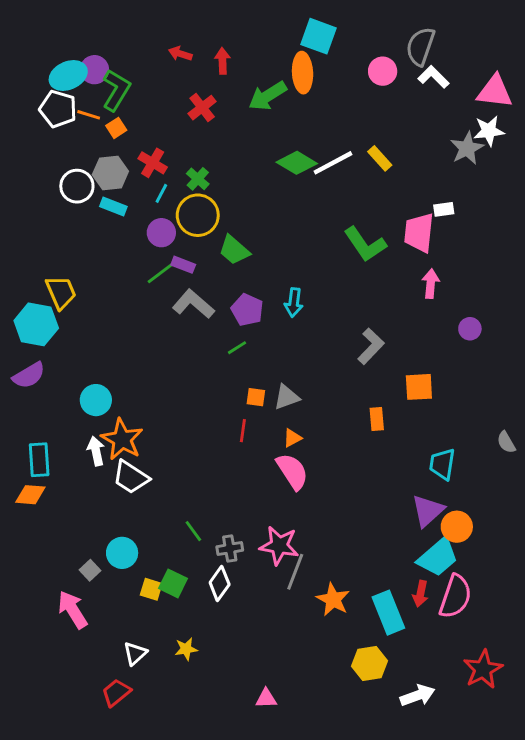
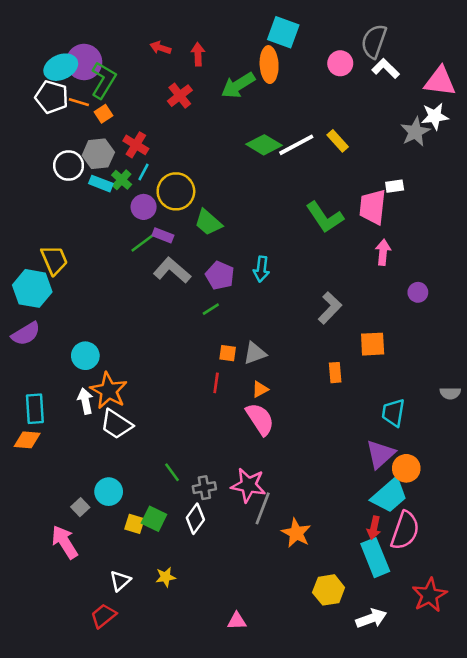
purple circle: (94, 70) -> (84, 62), size x1.4
green cross: (198, 179) -> (122, 180), moved
gray semicircle: (506, 442) -> (450, 393), turned -60
cyan rectangle: (388, 613) -> (375, 558), moved

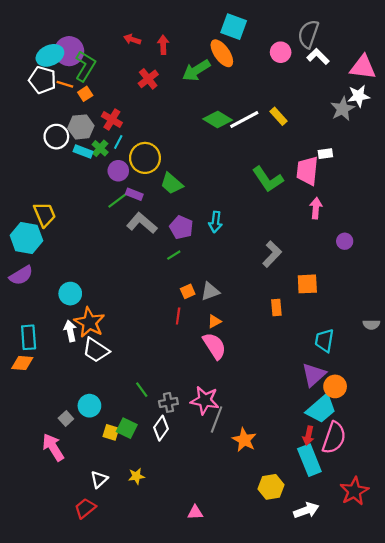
orange ellipse: (269, 65) -> (222, 53), turned -32
orange square: (228, 353) -> (188, 291), turned -32

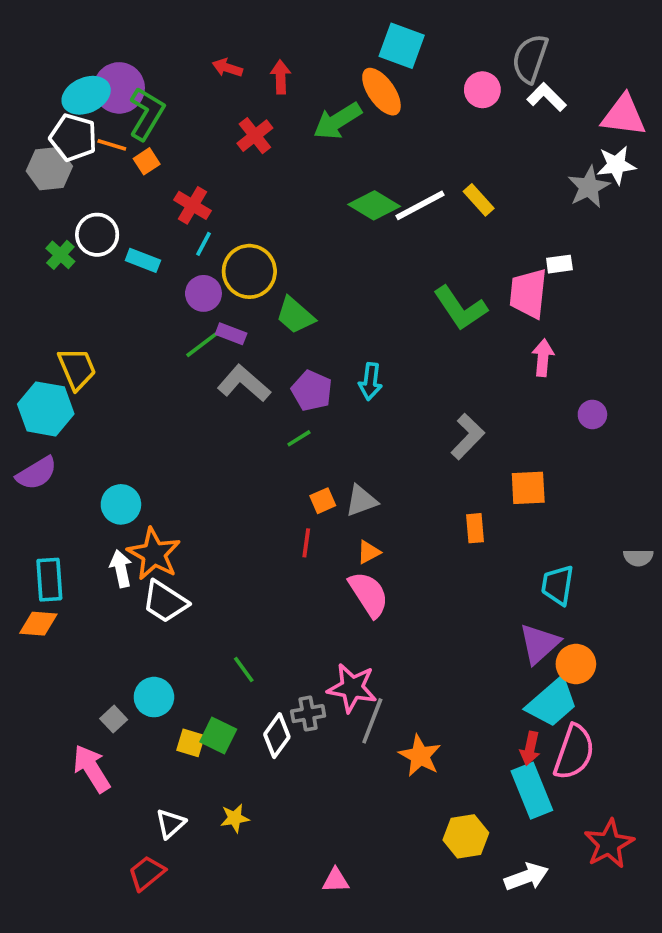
gray hexagon: (81, 127) -> (49, 169), moved
green cross: (100, 148) -> (60, 255), moved
gray cross: (168, 402) -> (308, 714), moved

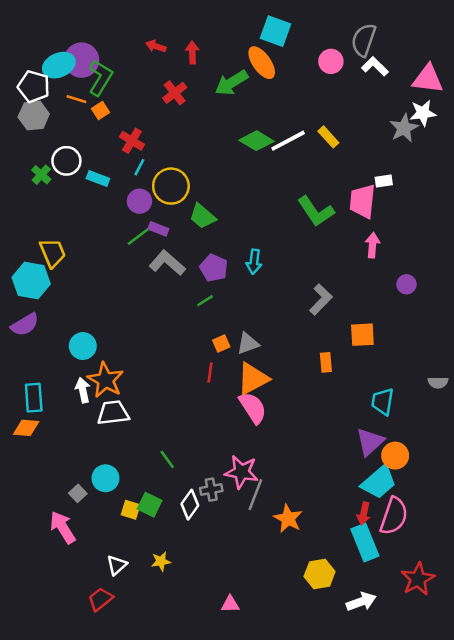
white pentagon: (73, 137) -> (34, 87), moved
orange triangle: (369, 552) -> (253, 379), size x2.0
white trapezoid: (165, 602) -> (113, 413), turned 140

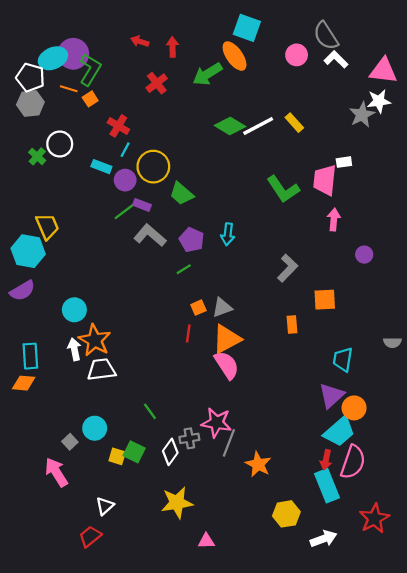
gray semicircle: (364, 40) -> (326, 36), turned -52
cyan rectangle: (98, 178) -> (101, 167), moved
yellow star: (161, 561) -> (177, 503), moved, size x1.8

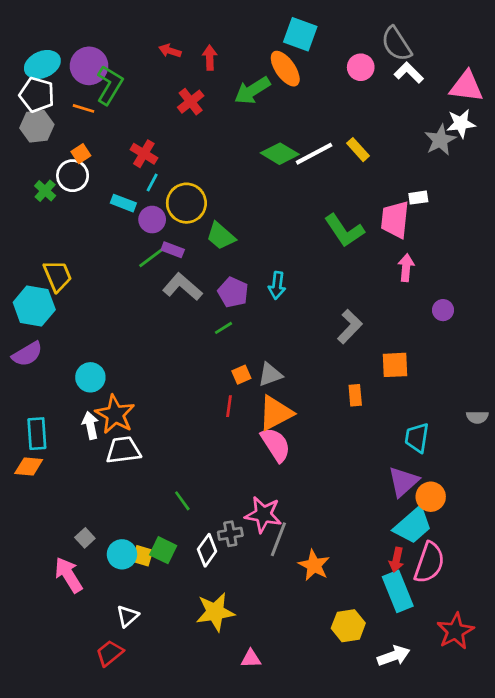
cyan ellipse: (53, 58) -> (42, 64), moved
orange square: (90, 99) -> (81, 154), moved
cyan circle: (95, 428) -> (122, 554), moved

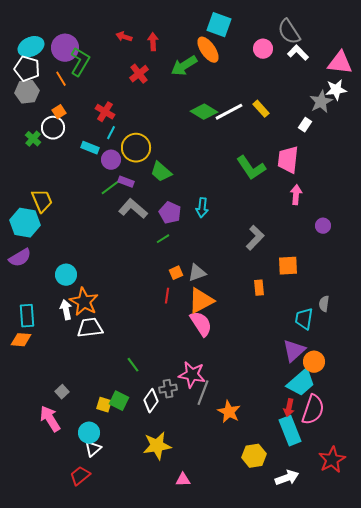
orange line: (84, 108) -> (61, 79), turned 42
white rectangle: (418, 198) -> (305, 125), moved, turned -48
gray semicircle: (477, 417) -> (324, 304), moved, turned 98
cyan circle: (122, 554) -> (89, 433), moved

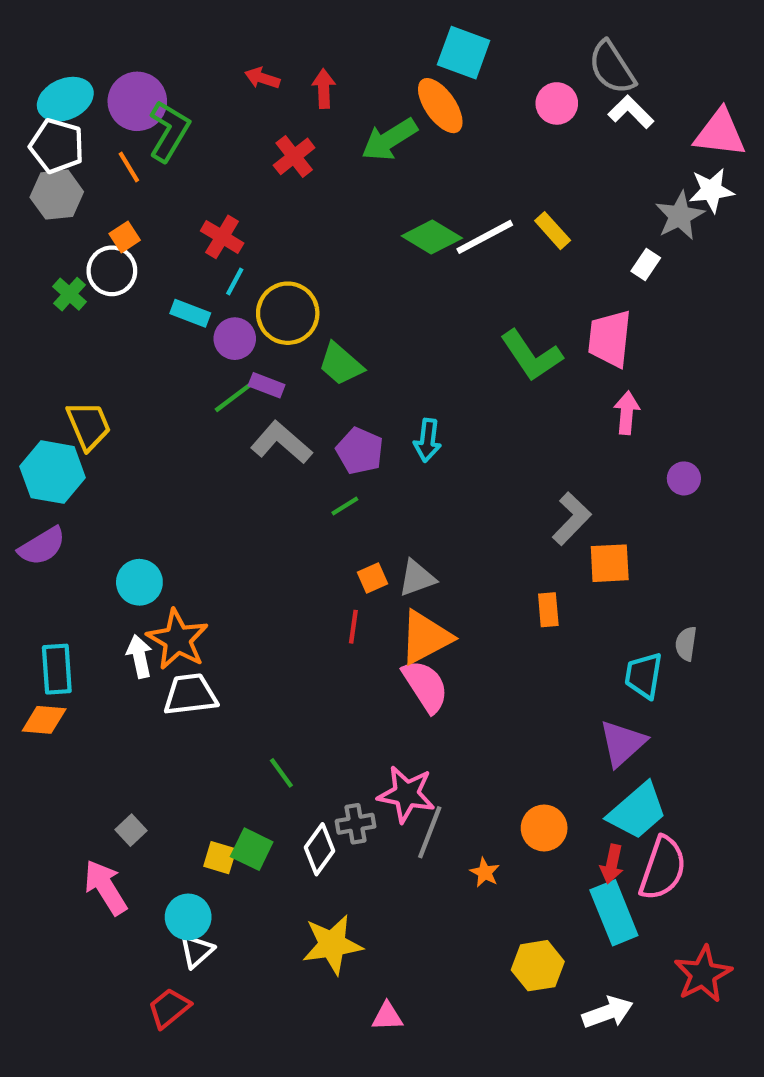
gray L-shape: (255, 238) -> (572, 519), moved
orange circle: (314, 362) -> (544, 828), moved
orange star: (229, 412) -> (485, 872), size x0.6

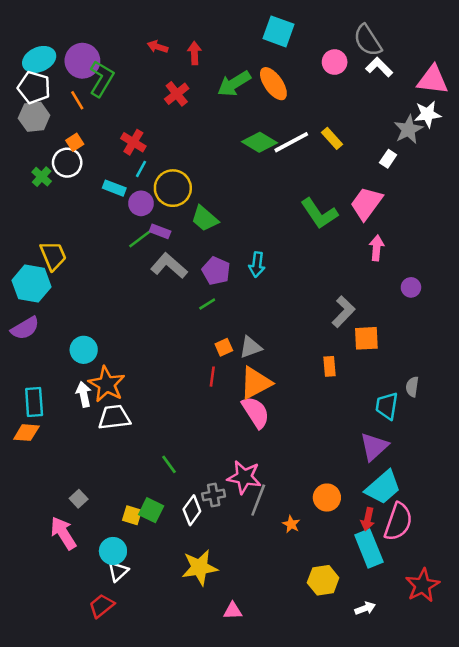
orange ellipse: (440, 106) -> (273, 84), moved
pink trapezoid: (610, 339) -> (366, 203), turned 30
white arrow: (608, 1012) -> (365, 608), size x0.7

